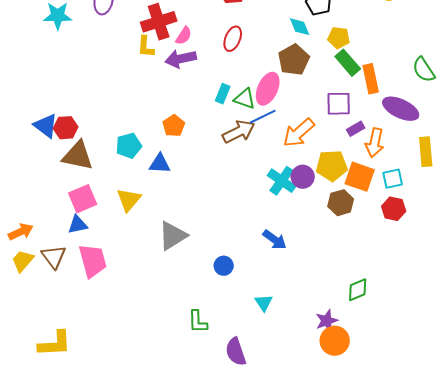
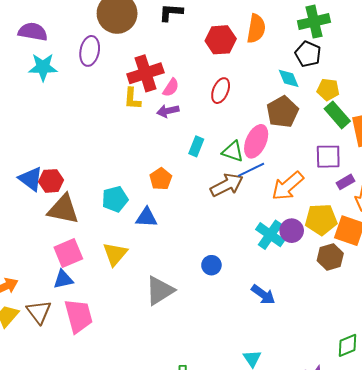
purple arrow: (181, 59) -> (168, 111), size x0.7
cyan rectangle: (223, 94) -> (196, 146), moved
blue circle: (224, 266) -> (211, 265), moved

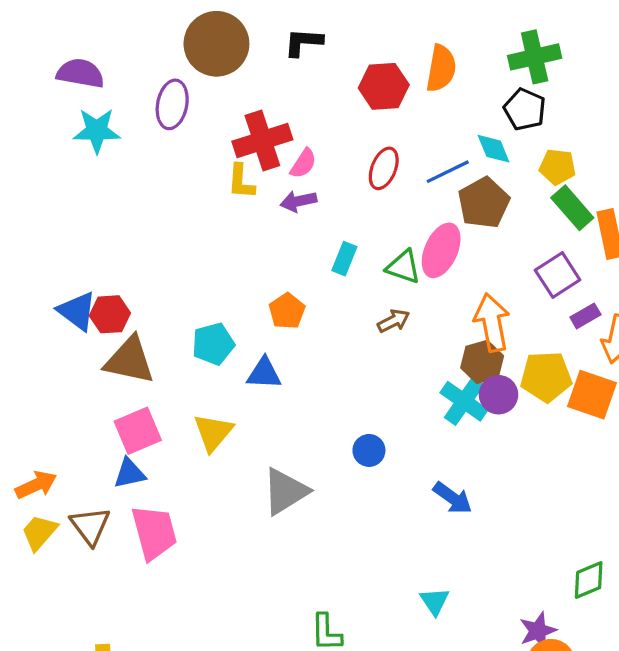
purple square: (328, 157) -> (558, 275), turned -32
blue line: (251, 170) -> (448, 172), moved
brown arrow: (227, 185) -> (394, 321), size x0.6
orange arrow: (288, 186) -> (492, 323), turned 120
brown hexagon: (330, 257) -> (482, 362), moved

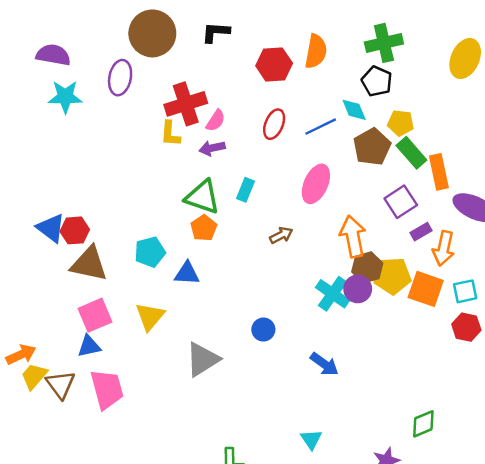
brown pentagon: (484, 203) -> (372, 147), moved
green triangle: (403, 267) -> (202, 197), moved, size x1.4
brown hexagon: (482, 362) -> (367, 267), moved
yellow trapezoid: (39, 532) -> (34, 376), moved

